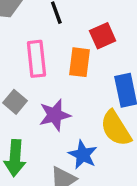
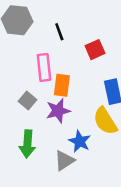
orange rectangle: (79, 62) -> (62, 85), moved

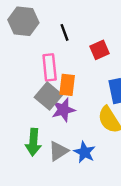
gray square: (27, 101) -> (48, 96), moved, size x1.5
blue star: (80, 141) -> (85, 152), moved
gray triangle: (64, 160) -> (58, 151), moved

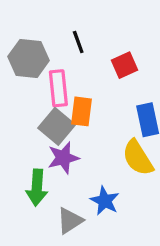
gray hexagon: (23, 21) -> (29, 58), moved
purple star: (63, 110) -> (63, 158), moved
gray triangle: (58, 151) -> (70, 221), moved

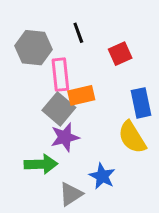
orange rectangle: (82, 111) -> (81, 95), turned 70
green arrow: (37, 188) -> (41, 164), turned -96

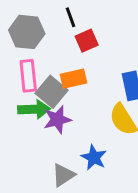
red square: (120, 54) -> (87, 41), moved
pink rectangle: (60, 75) -> (28, 76), moved
green arrow: (41, 164) -> (34, 109), moved

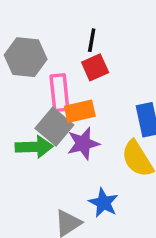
black line: (71, 17) -> (92, 40), moved, turned 30
pink rectangle: (28, 76) -> (59, 93), moved
purple star: (57, 120) -> (83, 143), moved

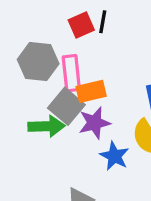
gray hexagon: (26, 57) -> (38, 62), moved
red square: (95, 67) -> (81, 25), moved
blue star: (103, 203) -> (114, 156), moved

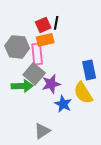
orange rectangle: (91, 91) -> (45, 40), moved

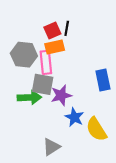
gray square: (34, 74) -> (43, 84), turned -30
yellow semicircle: (83, 93) -> (96, 129), moved

